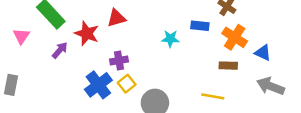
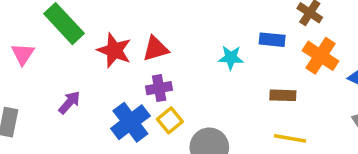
red triangle: (116, 18) -> (156, 49), moved
purple arrow: (60, 50) -> (69, 102), moved
brown rectangle: (228, 66) -> (283, 95), moved

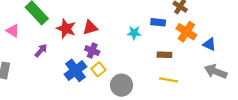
pink triangle: (23, 54) -> (13, 31), turned -32
purple cross: (159, 88) -> (92, 51), turned 32
purple arrow: (69, 102) -> (41, 51), moved

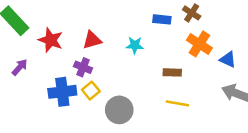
blue rectangle: (158, 22) -> (162, 19), moved
red triangle: (90, 28) -> (92, 40), moved
blue cross: (75, 70) -> (62, 92), turned 30

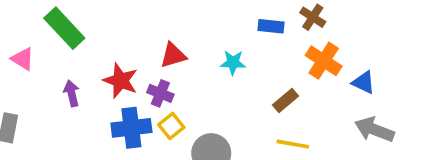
red star: (51, 40) -> (121, 81), moved
purple arrow: (20, 67) -> (72, 93), turned -54
brown rectangle: (172, 72) -> (286, 101), turned -42

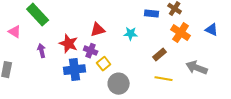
blue triangle: (363, 82) -> (212, 30), moved
yellow square: (171, 126) -> (104, 64), moved
gray arrow: (374, 130) -> (197, 68), moved

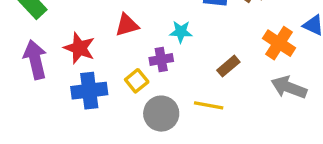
orange cross: (181, 33) -> (279, 43), moved
purple arrow: (42, 51) -> (35, 60), size x1.6
purple cross: (91, 51) -> (161, 60), moved, turned -32
yellow line: (164, 79) -> (209, 105), moved

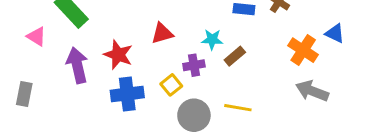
brown rectangle: (228, 66) -> (235, 56), moved

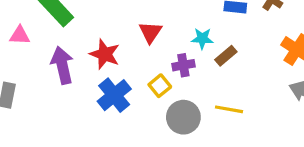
red triangle: (162, 33) -> (150, 32), turned -40
pink triangle: (36, 36) -> (20, 35), turned -30
blue cross: (127, 94) -> (114, 95), turned -32

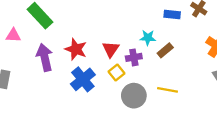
red triangle: (150, 32) -> (111, 49), moved

